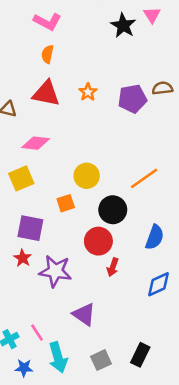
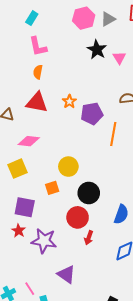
pink triangle: (152, 15) -> (119, 58), moved
pink L-shape: (47, 22) -> (38, 47), turned 50
purple pentagon: (132, 99) -> (92, 114), moved
orange line: (144, 178) -> (113, 134), moved, turned -45

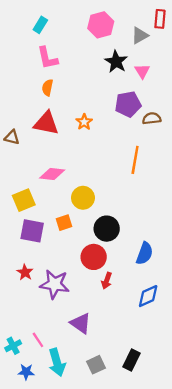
gray triangle: (108, 19) -> (140, 36), moved
purple pentagon: (92, 114) -> (128, 104), moved
pink diamond: (29, 141) -> (52, 174), moved
purple square: (25, 207) -> (32, 231), moved

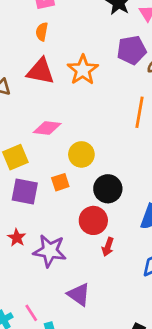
orange star: (84, 122) -> (83, 70), size x1.6

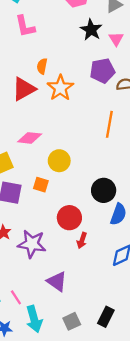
orange semicircle: (42, 32) -> (42, 66), moved
red triangle: (40, 71) -> (24, 89), turned -40
orange square: (60, 182) -> (41, 185), turned 35
black circle: (108, 189) -> (104, 190), moved

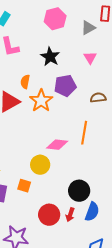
black star: (91, 30) -> (50, 57), moved
purple pentagon: (102, 71) -> (65, 86), moved
pink diamond: (30, 138) -> (57, 145), moved
red arrow: (82, 240) -> (70, 215), moved

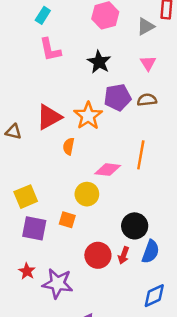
orange semicircle: (25, 82) -> (69, 146), moved
brown semicircle: (98, 98) -> (147, 100), moved

